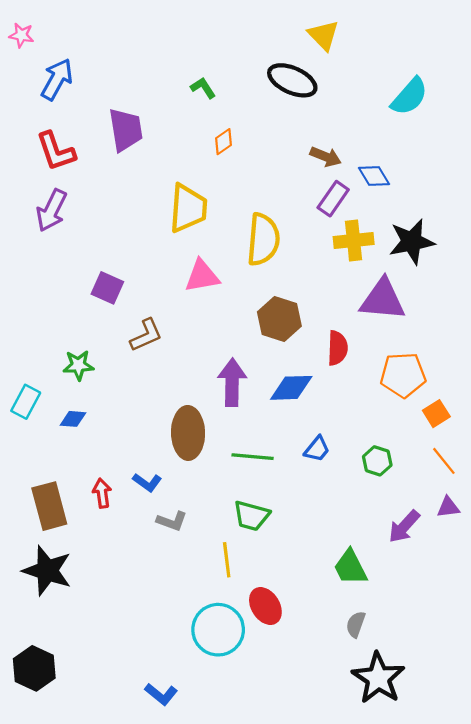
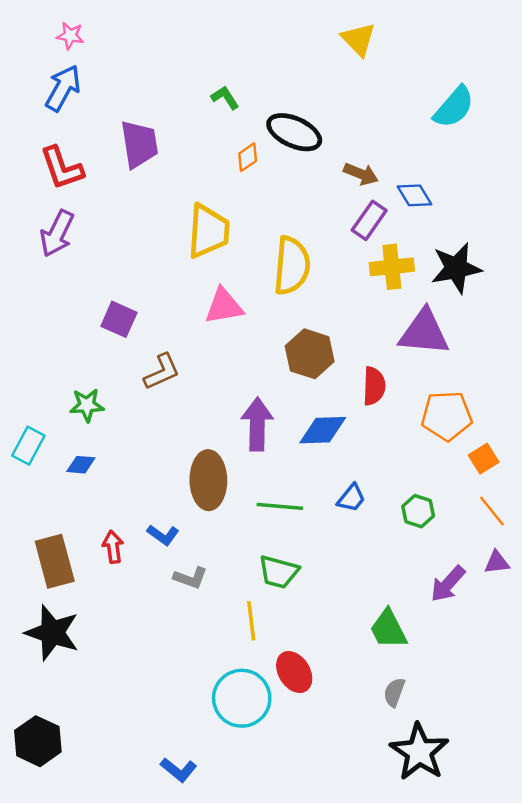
pink star: (21, 35) -> (70, 36), moved
black ellipse: (292, 80) -> (294, 132), moved

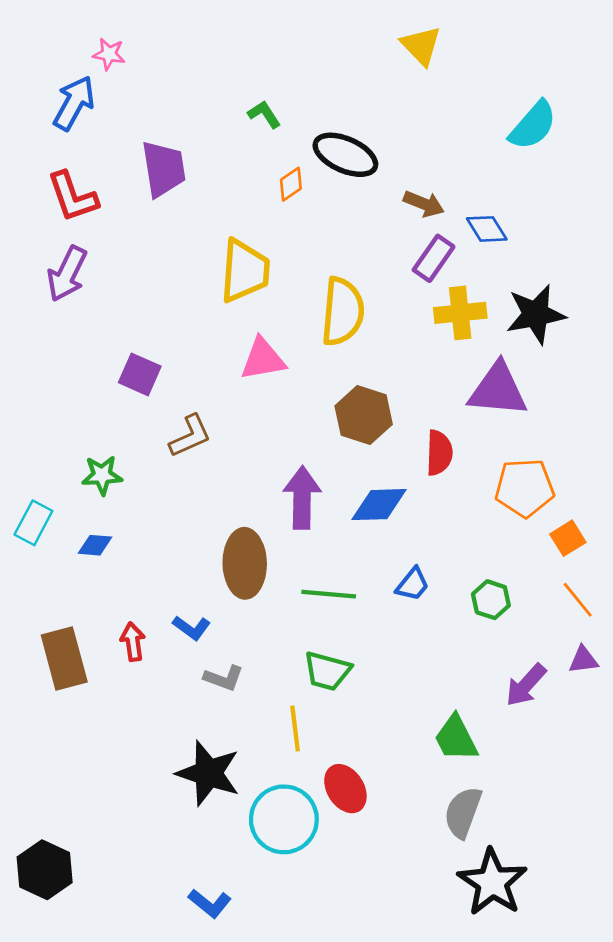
pink star: (70, 36) -> (109, 54), moved
black star: (52, 633) -> (208, 773), moved
gray semicircle: (394, 692) -> (463, 812), size x1.5

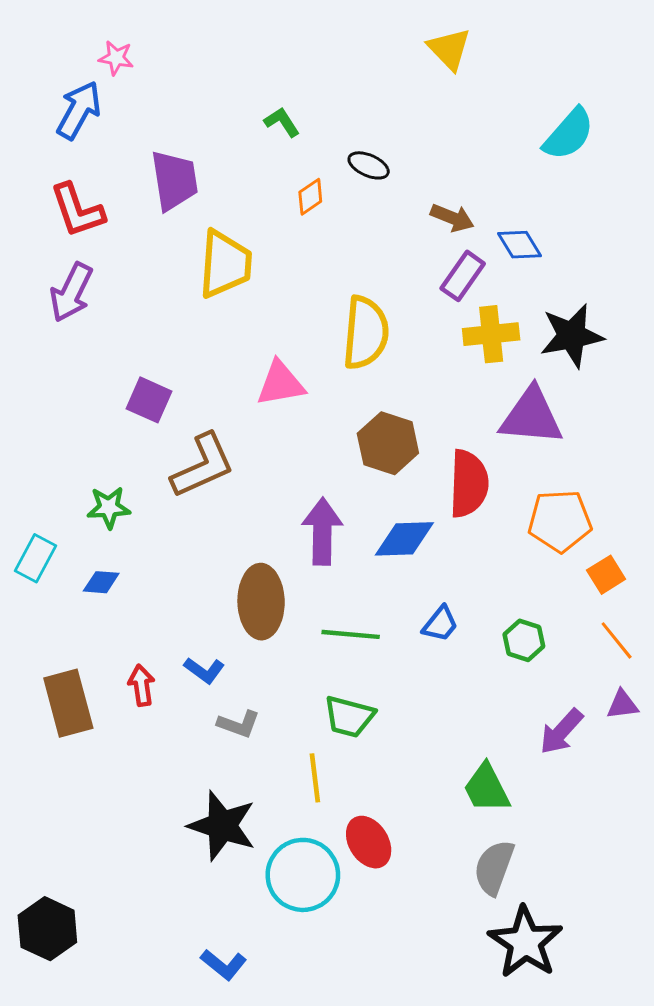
black ellipse: (345, 155) -> (369, 165), size x0.6
yellow trapezoid: (245, 271) -> (225, 264), moved
brown L-shape: (190, 436) -> (203, 466), size x1.4
red semicircle: (439, 453) -> (469, 484), size x1.4

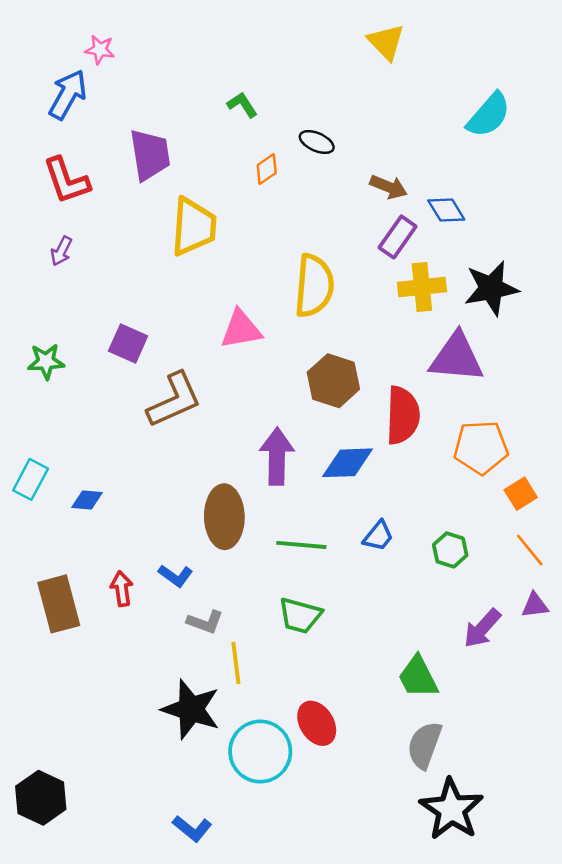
purple arrow: (71, 292) -> (61, 251), size x0.6
green star: (109, 507) -> (46, 361), moved
yellow line: (315, 778) -> (236, 663), moved

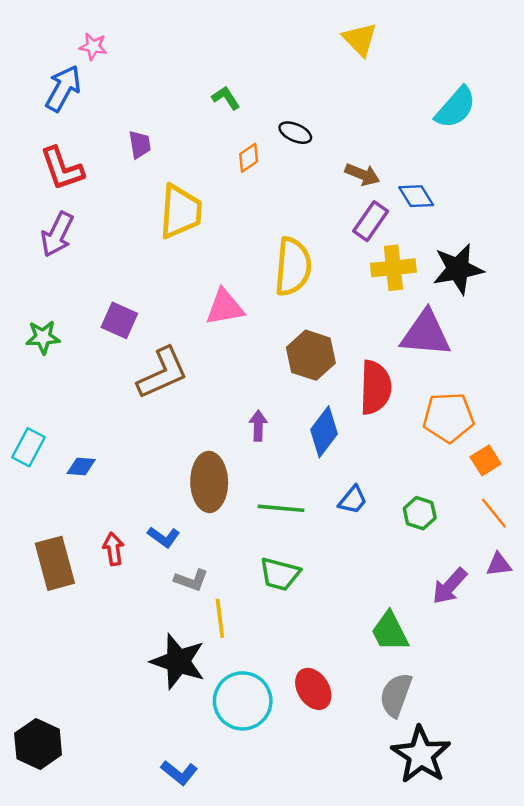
purple trapezoid: (150, 155) -> (140, 145), size x0.6
purple arrow: (61, 251) -> (57, 234), size x1.6
purple arrow: (277, 456) -> (258, 426), size x0.6
blue diamond: (348, 463) -> (324, 432), turned -51
red ellipse: (317, 723) -> (313, 689), moved

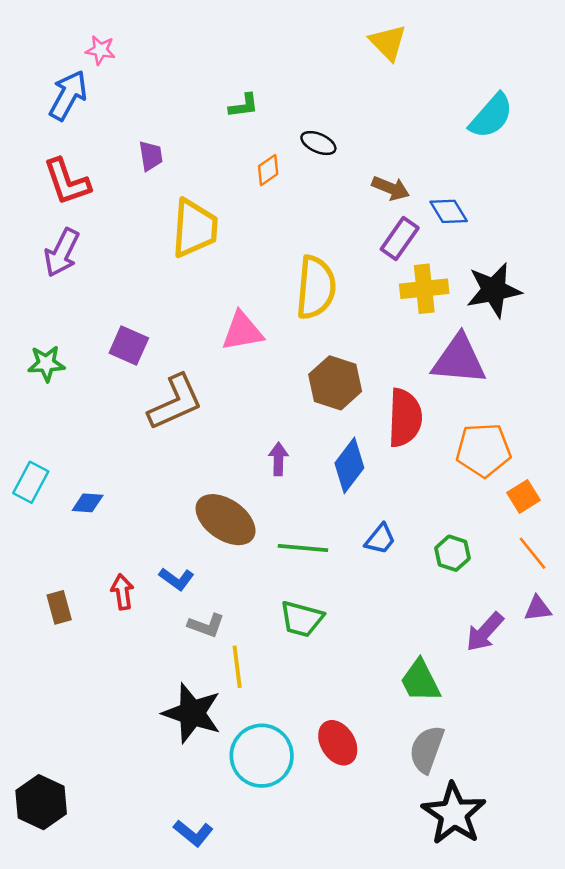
green L-shape: (226, 98) -> (244, 106), turned 116
brown ellipse: (209, 482) -> (226, 520), turned -54
brown rectangle: (55, 563) -> (59, 607), size x0.6

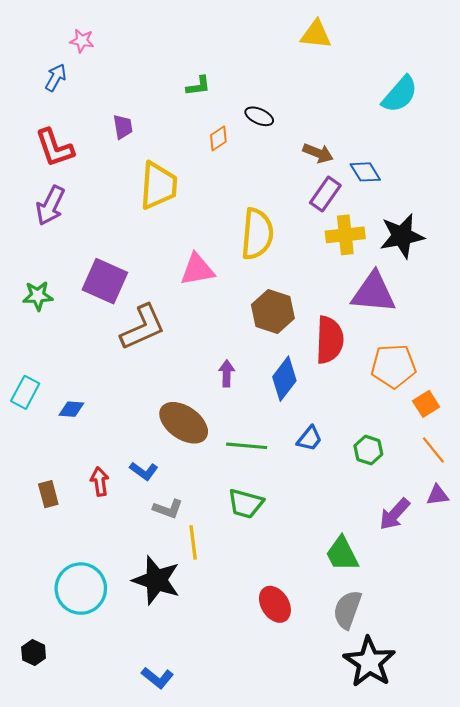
yellow triangle: (388, 42) -> (316, 34), turned -40
blue arrow: (68, 95) -> (56, 78), size x0.7
purple square: (129, 346) -> (105, 281), size x1.4
cyan circle: (262, 756) -> (81, 589), moved
black hexagon: (41, 802) -> (34, 653), size x0.6

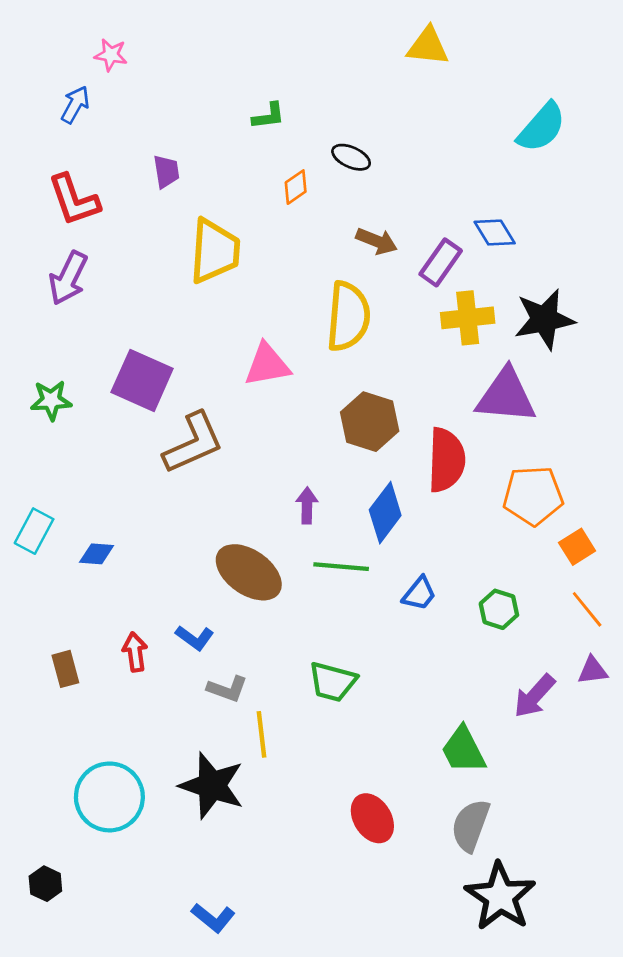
brown arrow: (318, 153) -> (377, 241), moved
green line: (247, 446) -> (341, 567), moved

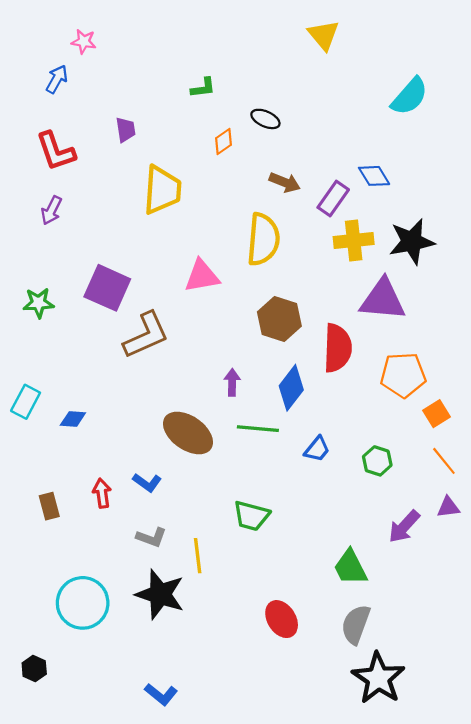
yellow triangle: (428, 46) -> (324, 35), turned 44
purple arrow: (68, 278) -> (51, 210), size x0.7
gray L-shape: (227, 689) -> (151, 537), moved

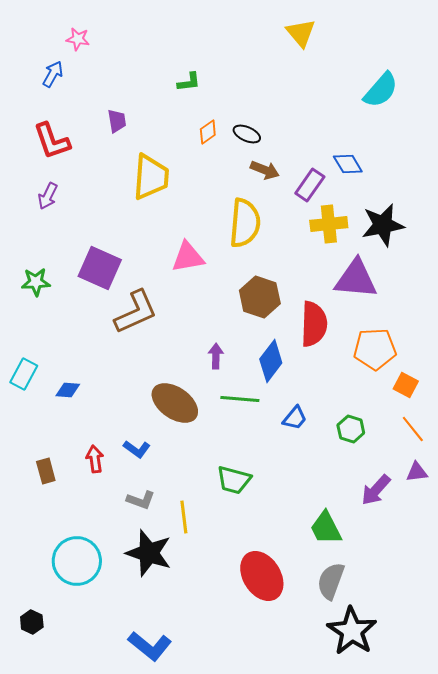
black ellipse: (265, 119) -> (247, 134), moved
orange square: (436, 414) -> (406, 385), turned -30
red ellipse: (282, 619) -> (262, 576), size x1.4
blue L-shape: (161, 694) -> (150, 646), size x1.4

